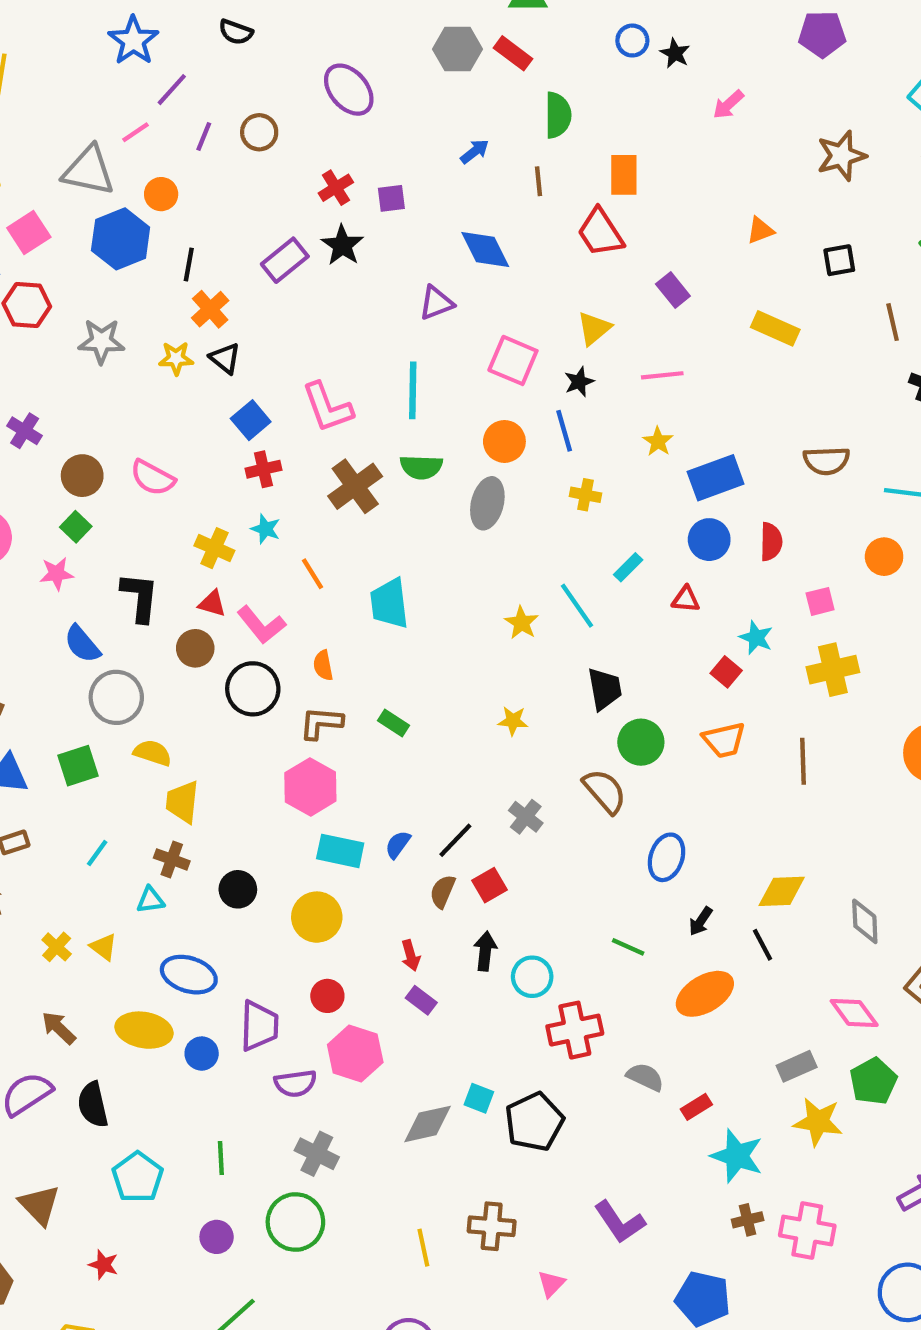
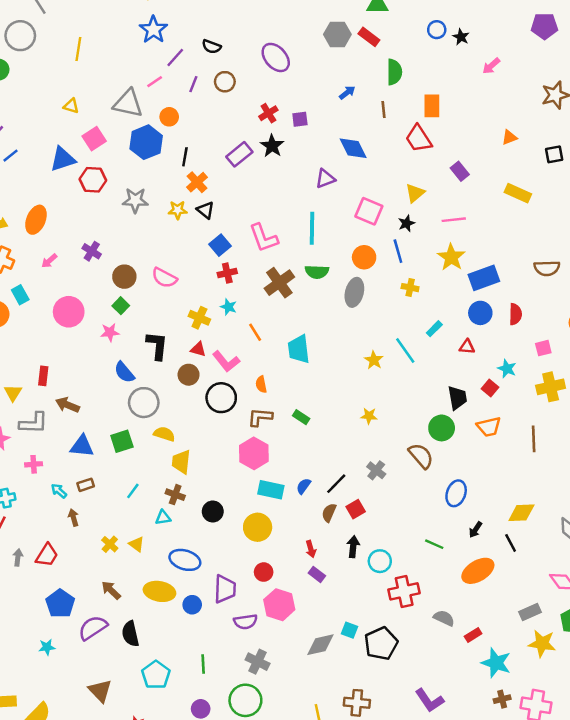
black semicircle: (236, 32) -> (212, 47), moved
yellow star: (658, 441) -> (451, 257), size x1.6
black trapezoid: (605, 689) -> (457, 398), moved

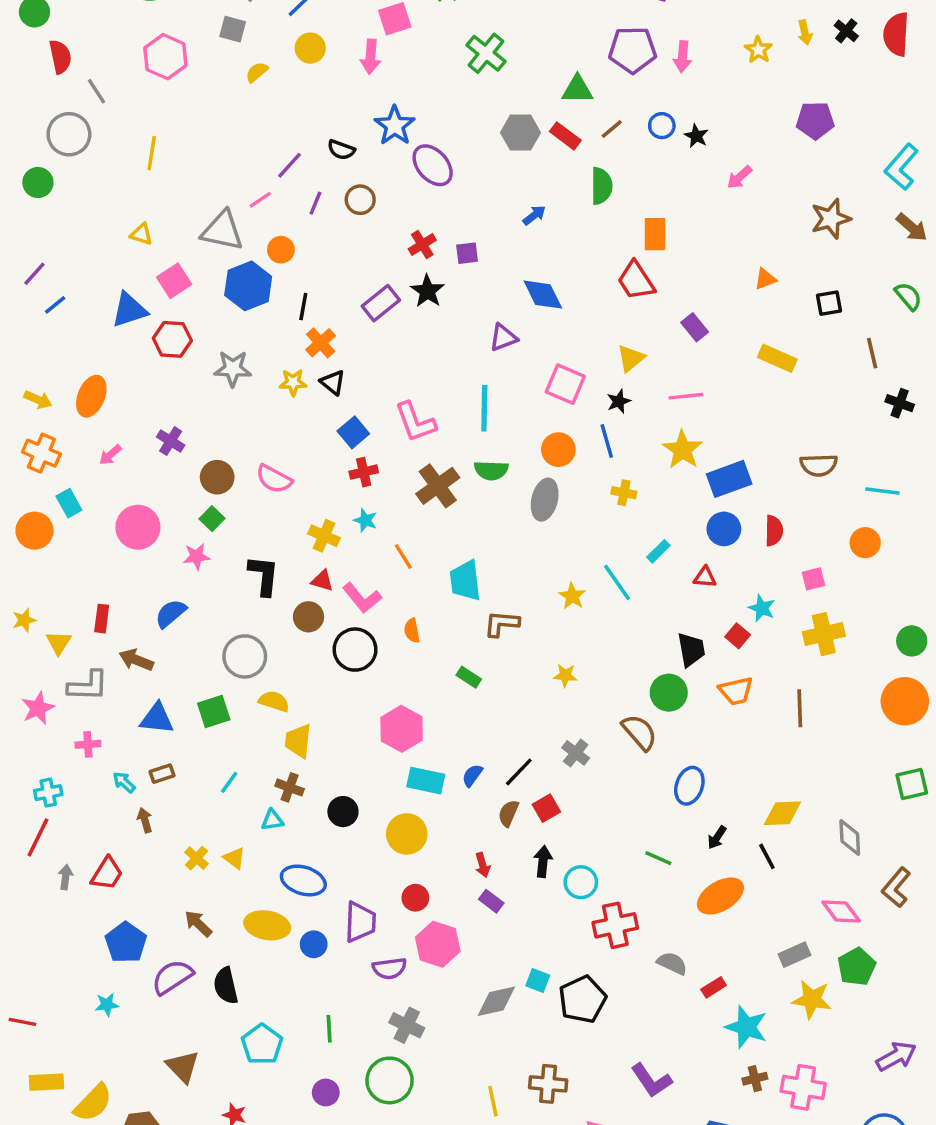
blue star: (153, 30) -> (395, 126), moved
brown line: (383, 110) -> (612, 129), moved, turned 56
blue semicircle: (124, 372) -> (171, 613), moved, turned 90
brown L-shape: (260, 417) -> (502, 624), moved

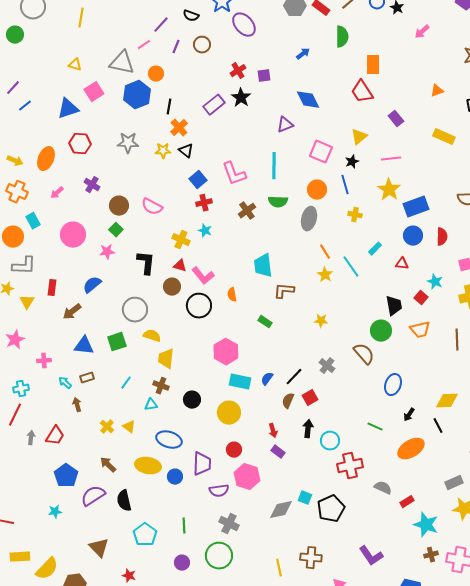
red hexagon: (172, 339) -> (80, 144), moved
brown cross: (438, 486) -> (247, 211), size x0.7
orange line: (403, 556) -> (325, 252), moved
brown arrow: (136, 660) -> (72, 312), turned -60
gray L-shape: (88, 686) -> (24, 266), moved

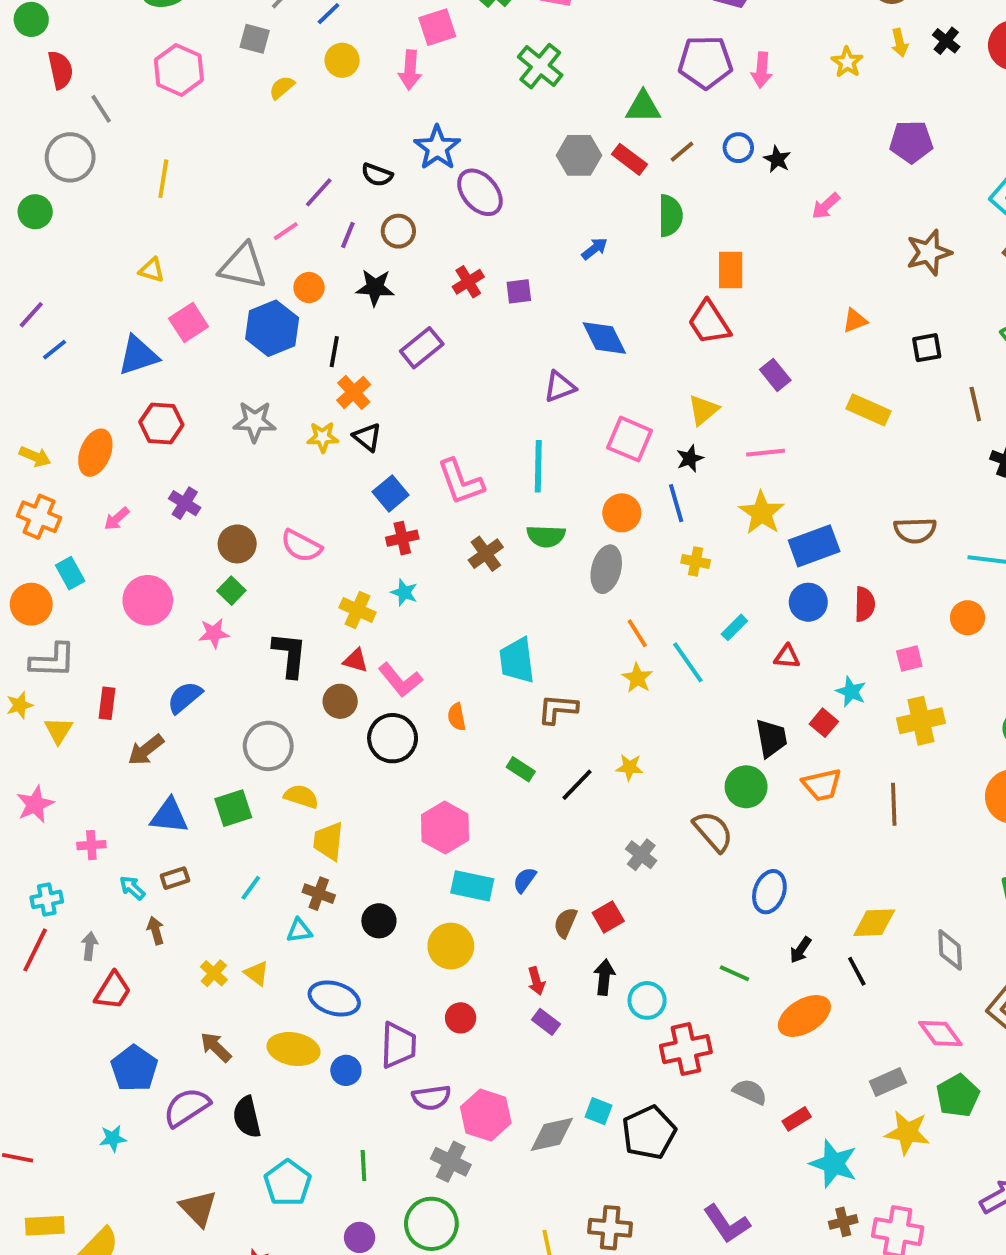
black star: (241, 98) -> (375, 288), moved, turned -30
black line: (294, 377) -> (577, 785), moved
gray arrow: (31, 438) -> (89, 946), moved
pink hexagon: (247, 477) -> (486, 1115), moved

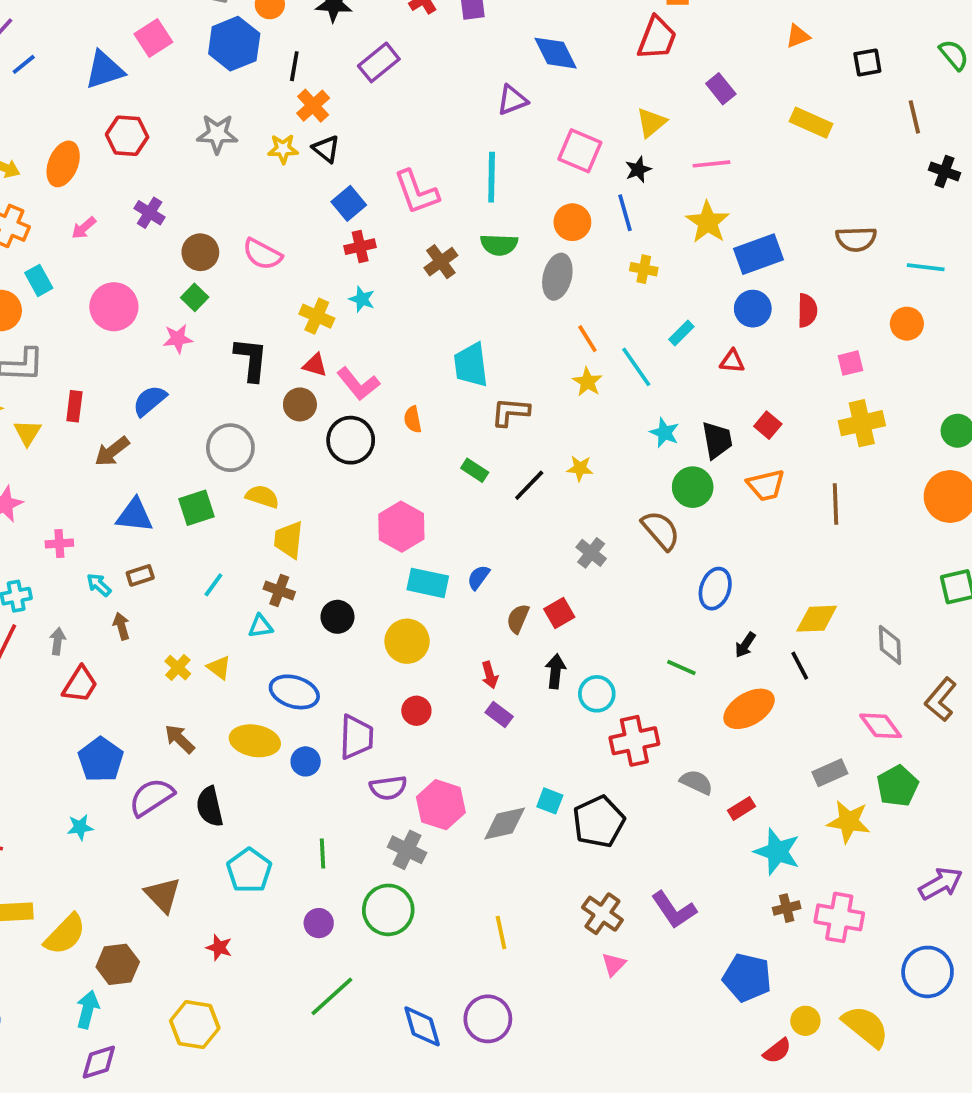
red trapezoid: (709, 322) -> (657, 38), turned -126
cyan star: (851, 692) -> (664, 433), moved
brown cross: (610, 1228) -> (602, 914), moved, turned 30

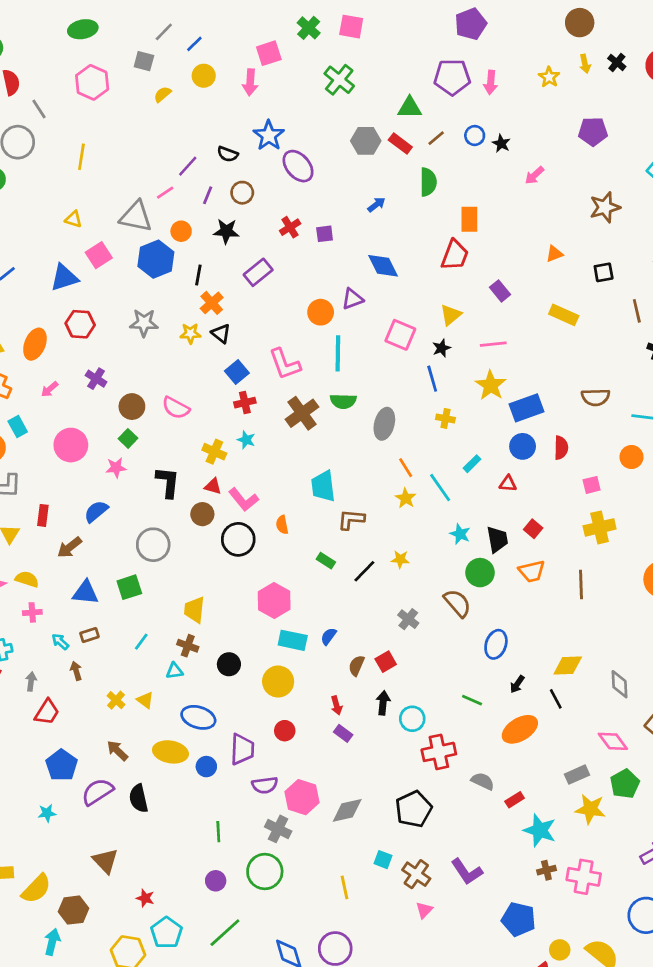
orange circle: (572, 222) -> (321, 312), moved
brown cross: (441, 262) -> (302, 413), size x1.4
yellow semicircle: (262, 497) -> (27, 579), moved
cyan square: (550, 801) -> (383, 860), moved
cyan pentagon: (249, 870) -> (166, 933), moved

